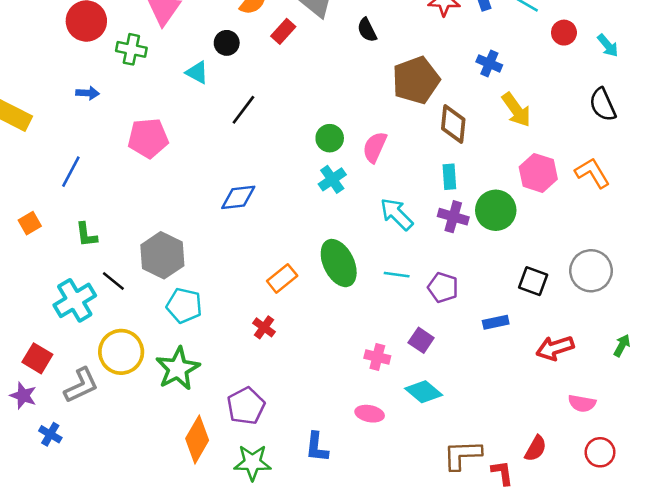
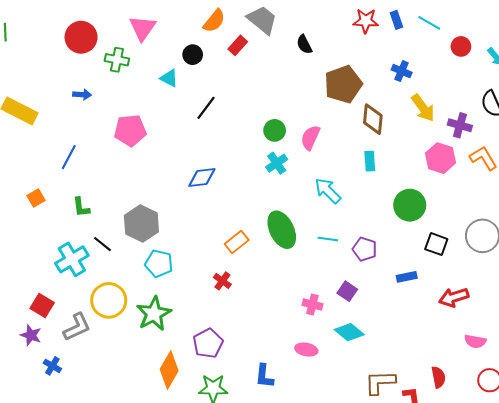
green circle: (496, 210) -> (410, 205), moved
purple cross: (453, 217) -> (460, 125), moved
red semicircle: (536, 448) -> (438, 377), turned -40

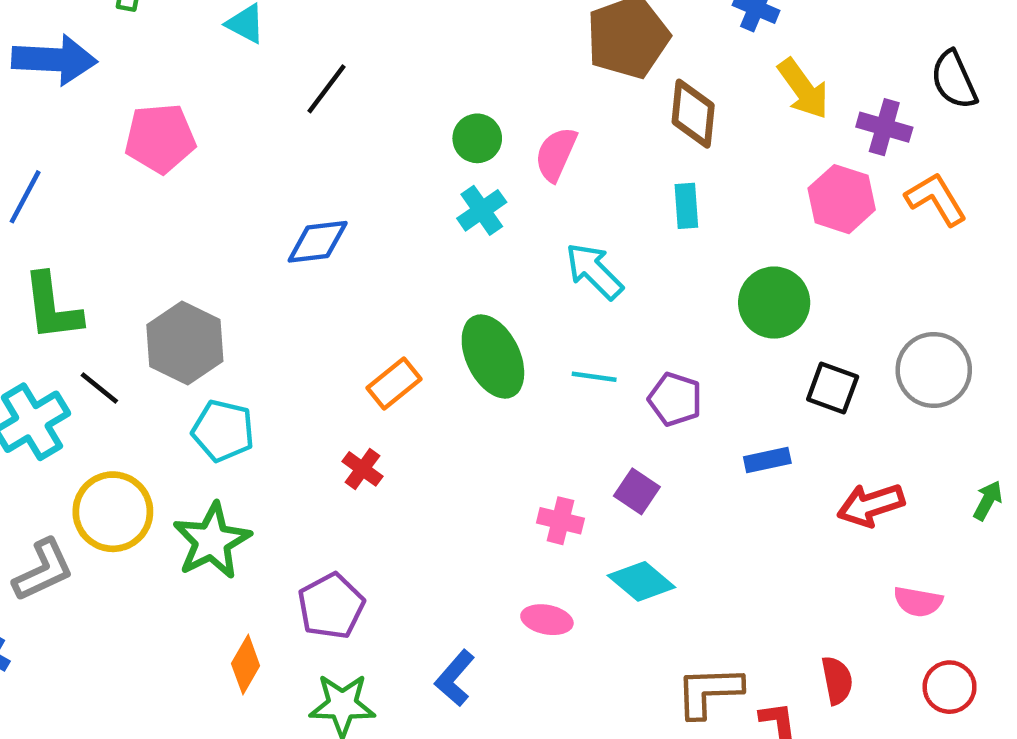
blue arrow: (82, 95) -> (54, 60), size x2.0
green L-shape: (81, 207) -> (52, 307), size x1.6
orange diamond: (169, 370) -> (246, 665), size x0.7
blue L-shape: (264, 376) -> (455, 678), turned 35

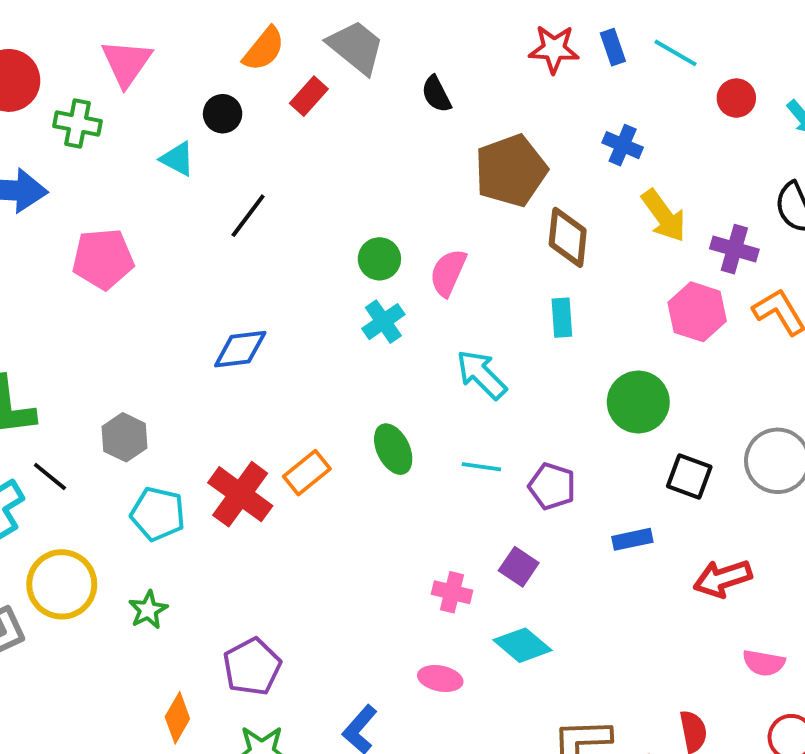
gray hexagon: (185, 343) -> (125, 437), size x0.7
green ellipse: (493, 357) -> (393, 449), size x0.7
red cross: (363, 469) -> (240, 494), moved, size x1.8
green star: (212, 541) -> (148, 610), size x0.6

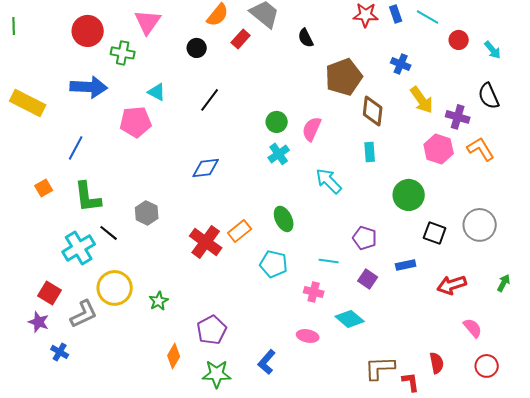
cyan triangle: (177, 159) -> (157, 92), moved
cyan line: (481, 467) -> (329, 261), moved
cyan pentagon: (158, 514) -> (274, 264), moved
purple square: (519, 567) -> (368, 279), moved
pink semicircle: (764, 663) -> (473, 328), turned -140

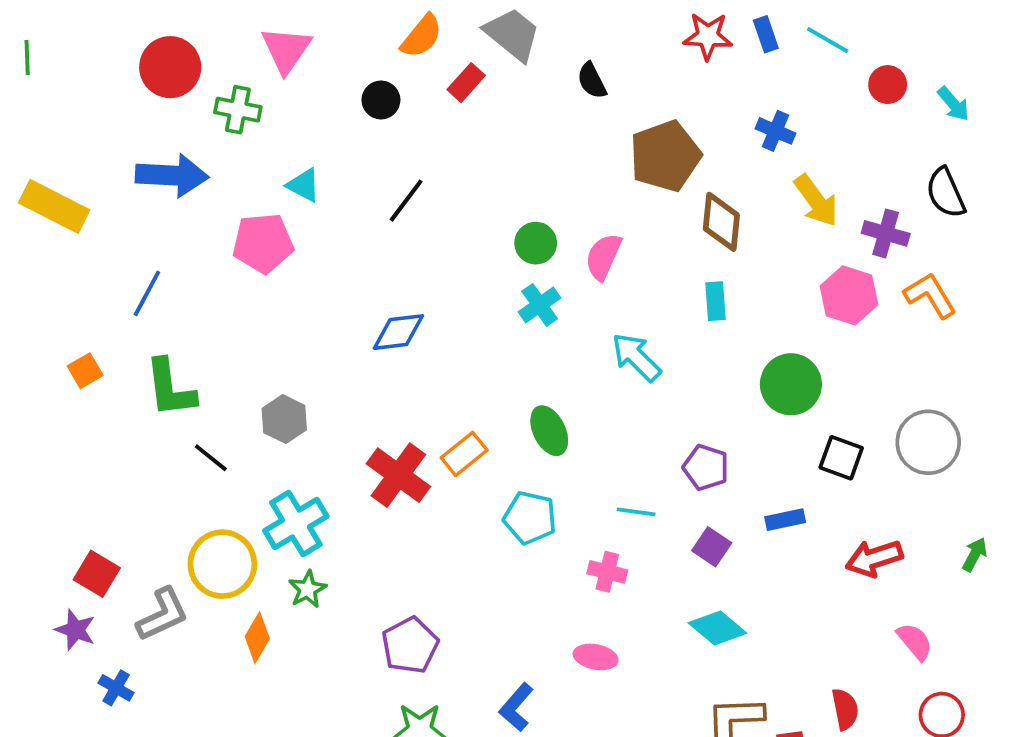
cyan cross: (79, 248) -> (296, 523), moved
cyan diamond: (350, 319) -> (717, 628), moved
orange diamond: (174, 356) -> (257, 638), moved

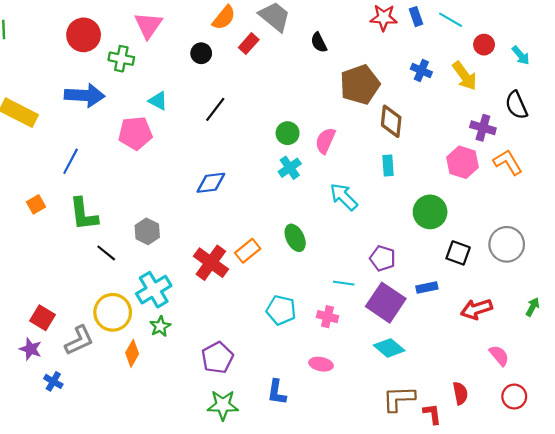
yellow arrow: (816, 201) -> (465, 76), moved
cyan pentagon: (530, 518) -> (281, 310), moved
purple square: (712, 547) -> (386, 303), size x1.8
blue L-shape: (516, 707) -> (277, 392), turned -32

